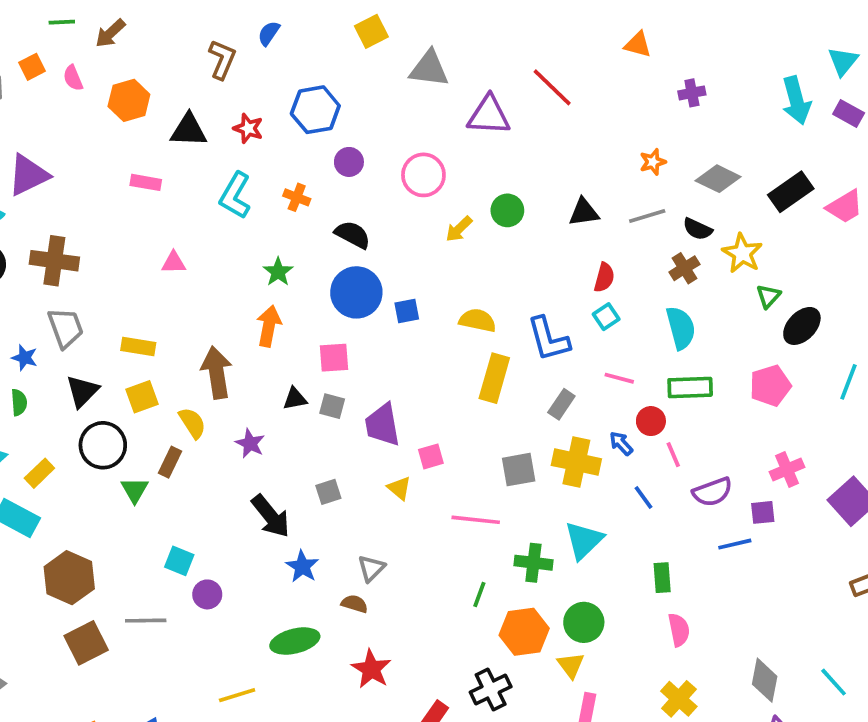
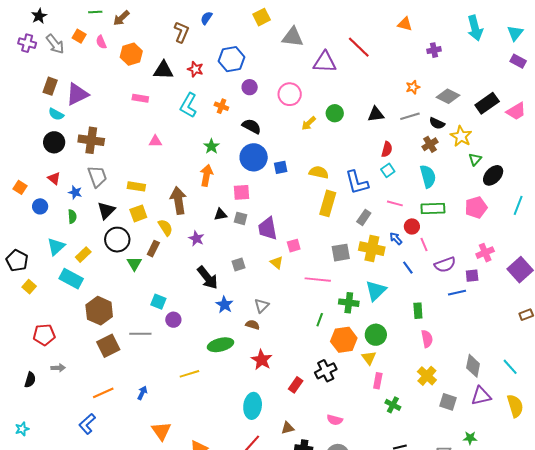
orange square: (32, 67) -> (79, 36), turned -32
cyan arrow: (796, 100) -> (475, 28), moved

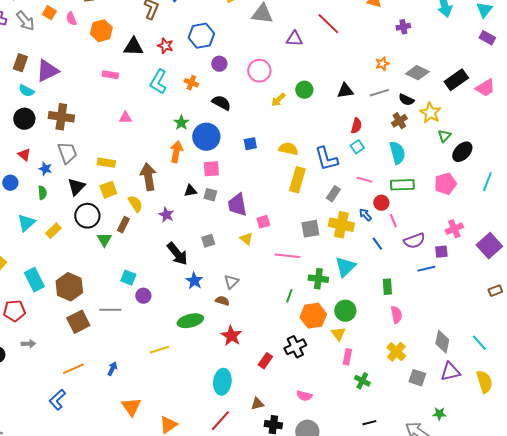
purple triangle: (325, 62) -> (294, 39), size x0.7
blue circle: (254, 157) -> (206, 137), moved
cyan rectangle: (71, 279) -> (34, 280), moved, turned 35

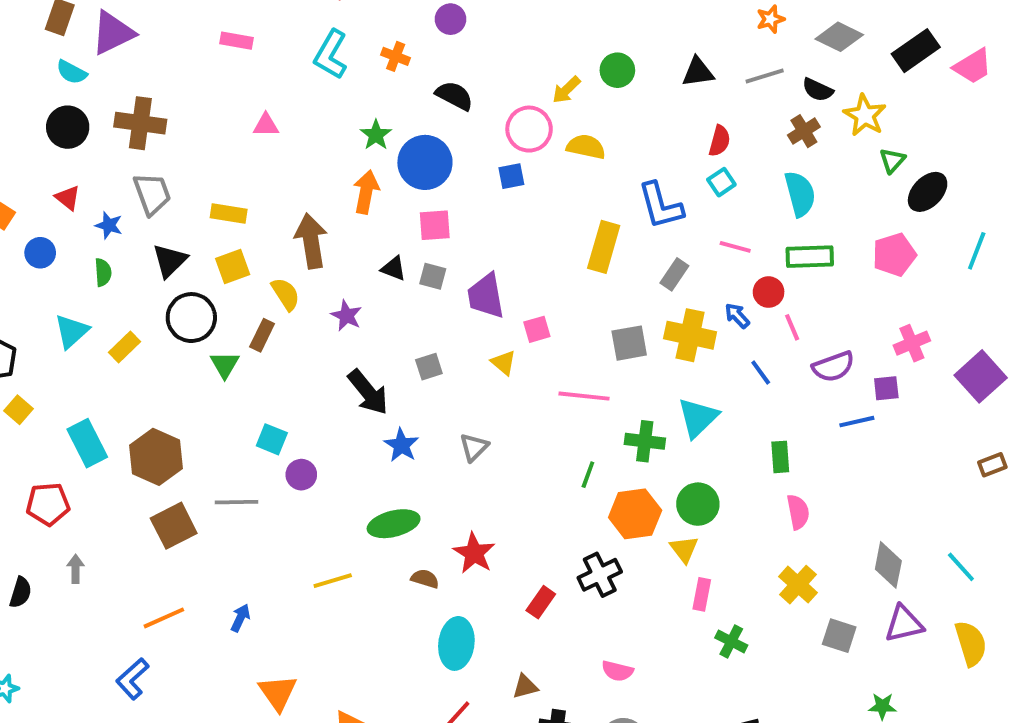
pink circle: (259, 71) -> (529, 129), moved
yellow semicircle: (288, 149) -> (586, 147), moved
black triangle: (190, 191) -> (394, 268), turned 32
brown semicircle: (222, 301) -> (425, 579), moved
gray arrow: (28, 344) -> (76, 569), turned -88

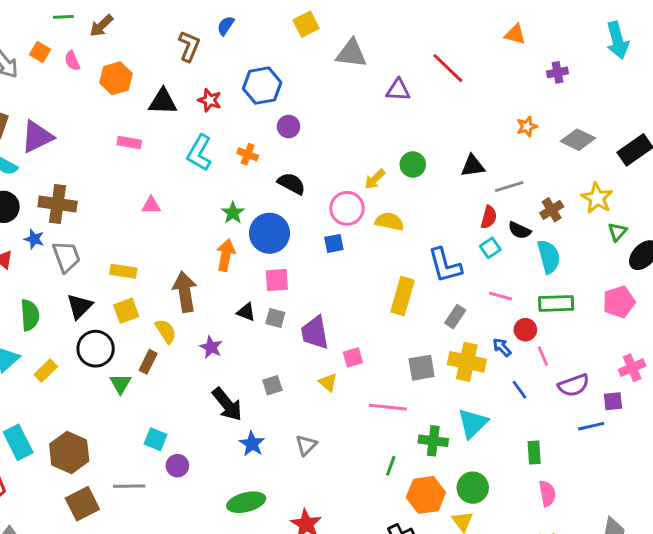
gray line: (765, 76) -> (509, 186), moved
black semicircle: (818, 90) -> (520, 230), moved
blue star: (109, 225) -> (34, 239), moved
green semicircle: (103, 272) -> (30, 315), size x1.5

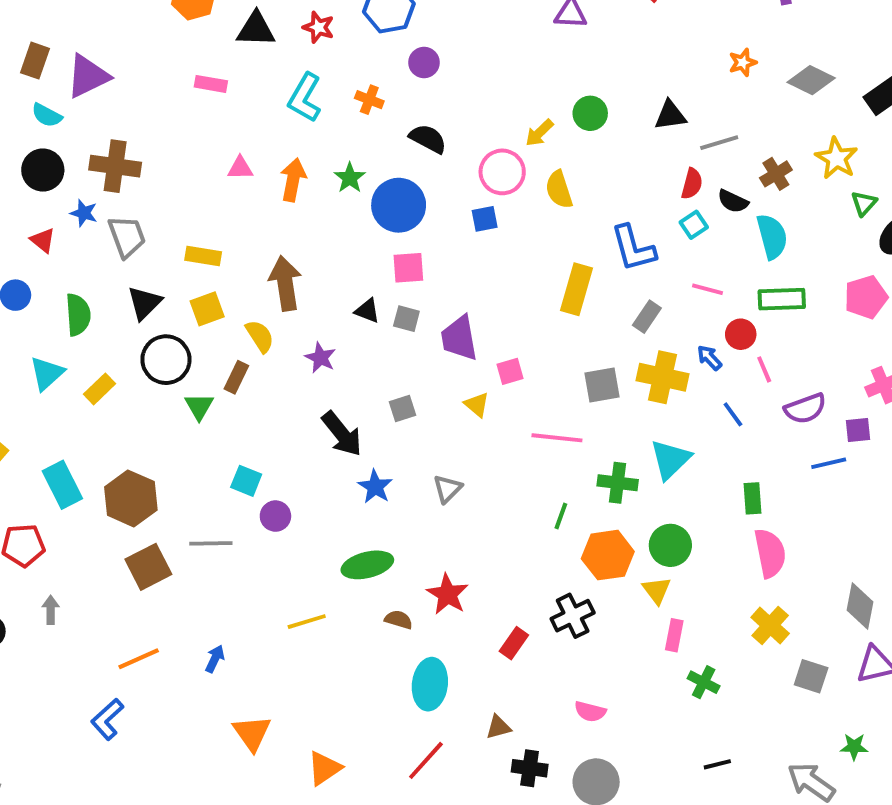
yellow semicircle: (389, 222) -> (559, 190), turned -120
orange arrow: (226, 255) -> (293, 180), moved
pink semicircle: (547, 493) -> (770, 553), size x1.4

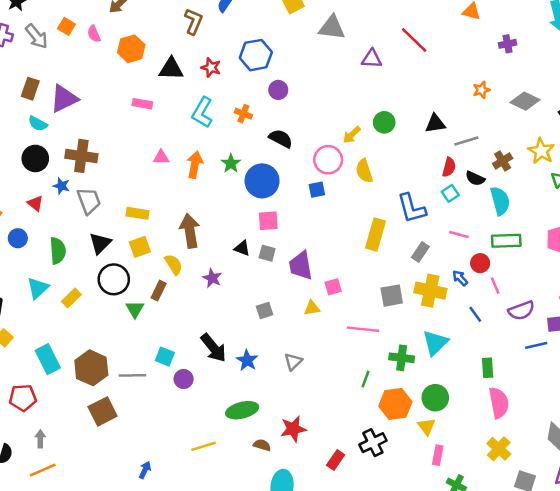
yellow triangle: (477, 405) -> (312, 308), turned -49
black arrow: (342, 434) -> (213, 348), moved
gray line: (211, 543) -> (132, 375), moved
red star: (447, 594) -> (293, 429), turned 30
orange line: (139, 659) -> (43, 470), moved

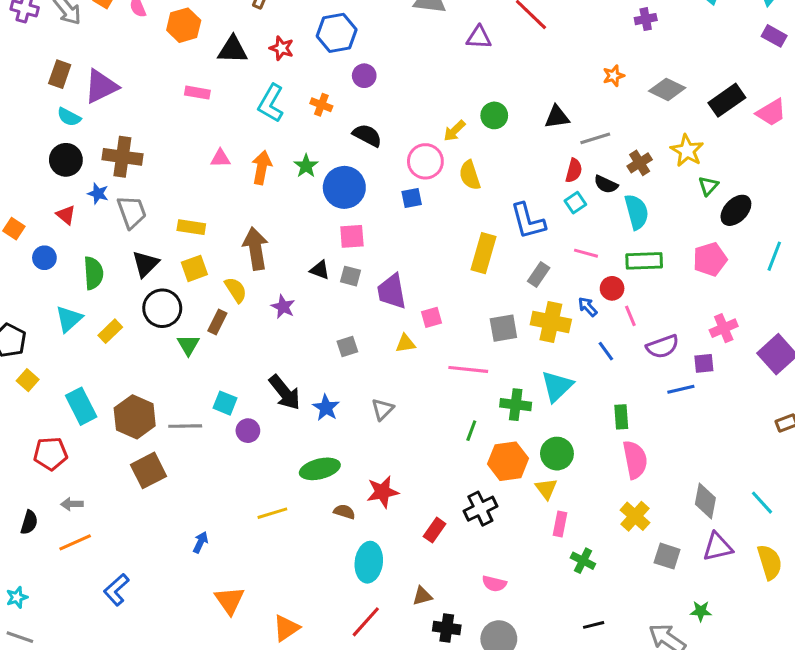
gray arrow: (40, 439) -> (72, 504), turned -91

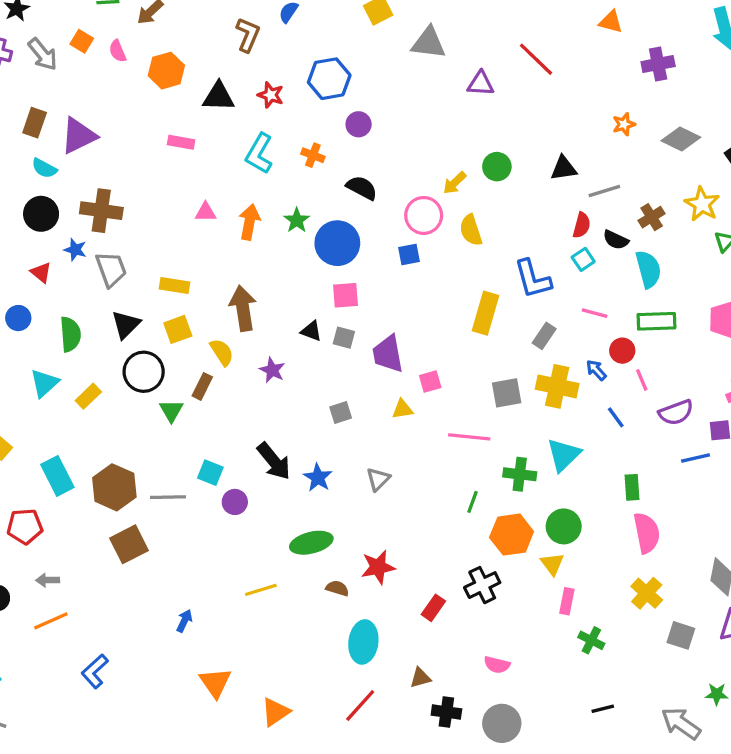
purple cross: (646, 19) -> (658, 64), size x1.4

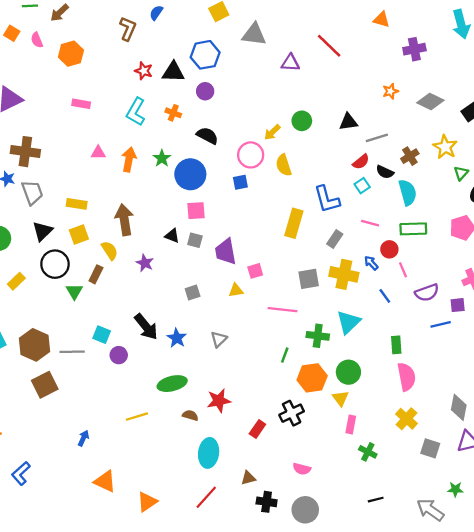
blue hexagon: (329, 79) -> (205, 55), moved
black triangle: (219, 97) -> (173, 72), moved
red semicircle: (582, 225) -> (361, 162), turned 36
orange triangle: (215, 683) -> (105, 481), turned -30

